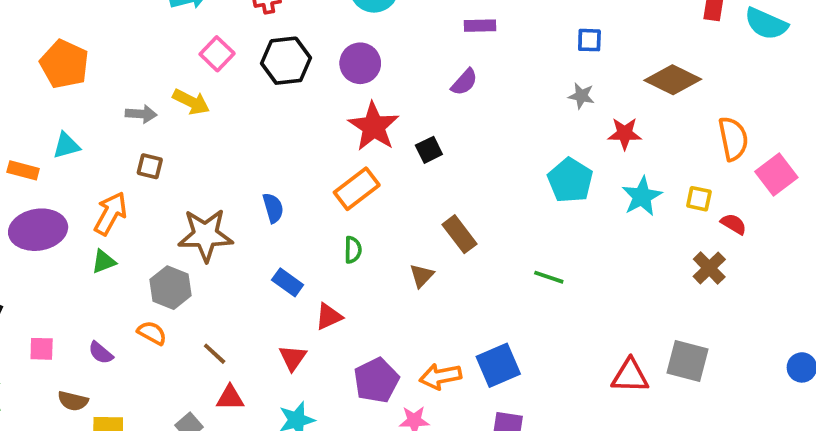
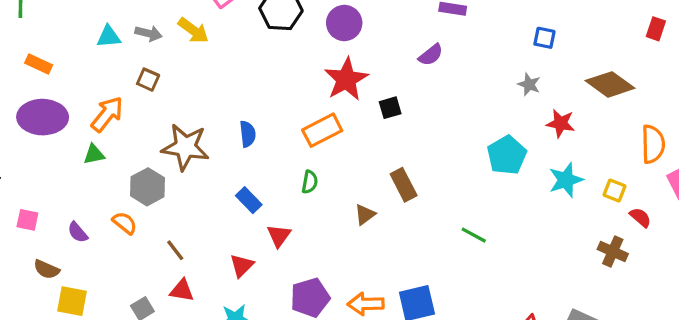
cyan triangle: (66, 146) -> (109, 37), moved
brown cross: (709, 268) -> (613, 251), turned -32
red triangle: (329, 317) -> (279, 236), turned -40

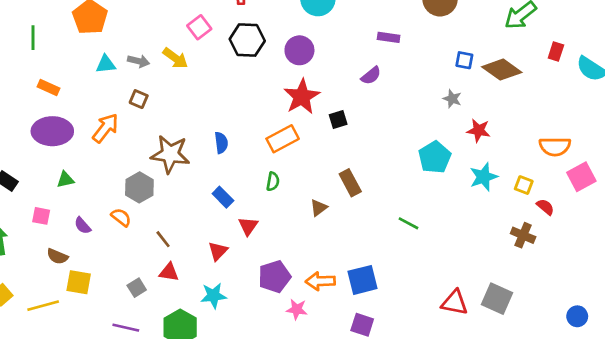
brown diamond: (610, 84) -> (502, 70), moved
orange semicircle: (653, 144) -> (555, 146), turned 92
green triangle: (94, 154) -> (65, 180), moved

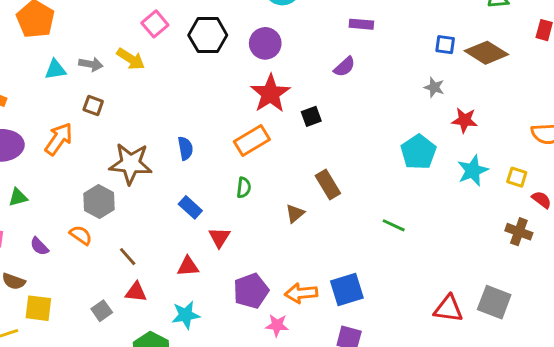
red triangle: (218, 251) -> (188, 266), turned 45

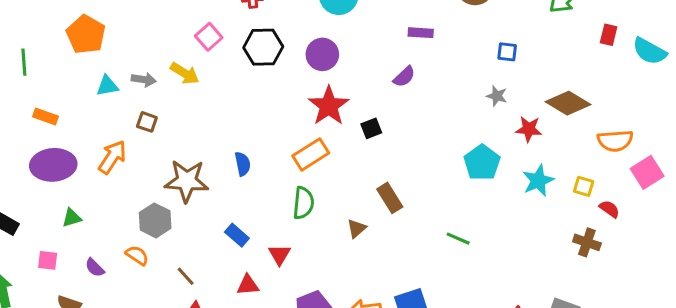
brown diamond: (486, 53) -> (568, 103), moved
green semicircle: (244, 188) -> (303, 203), size x1.5
blue rectangle: (190, 207) -> (237, 235), moved

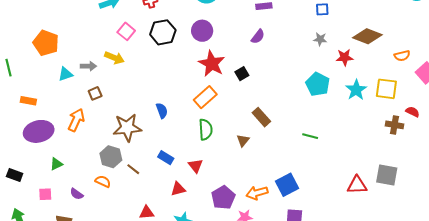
brown square: (147, 122) -> (95, 93), turned -32
orange semicircle: (615, 141) -> (402, 56), size x0.7
yellow square: (584, 186) -> (386, 89), size x1.6
red semicircle: (609, 209) -> (413, 112), moved
brown line: (186, 276) -> (133, 169), moved

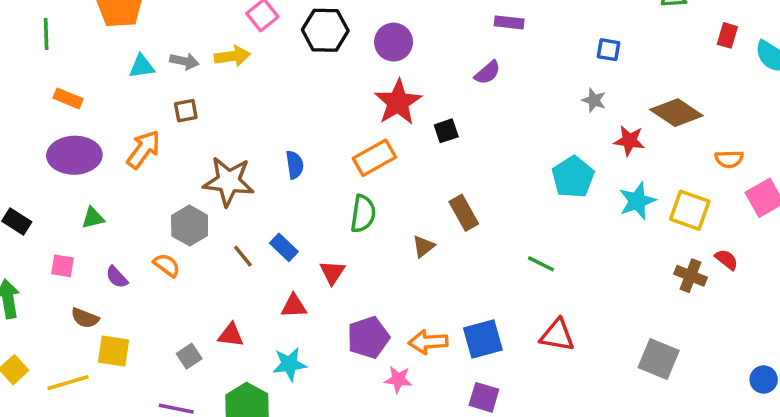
yellow arrow: (114, 58) -> (232, 56), turned -42
brown line: (133, 169) -> (243, 256), moved
red triangle: (357, 185) -> (557, 335), moved

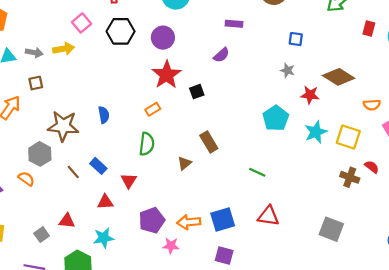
orange rectangle: (374, 158) -> (153, 109), size x0.6

